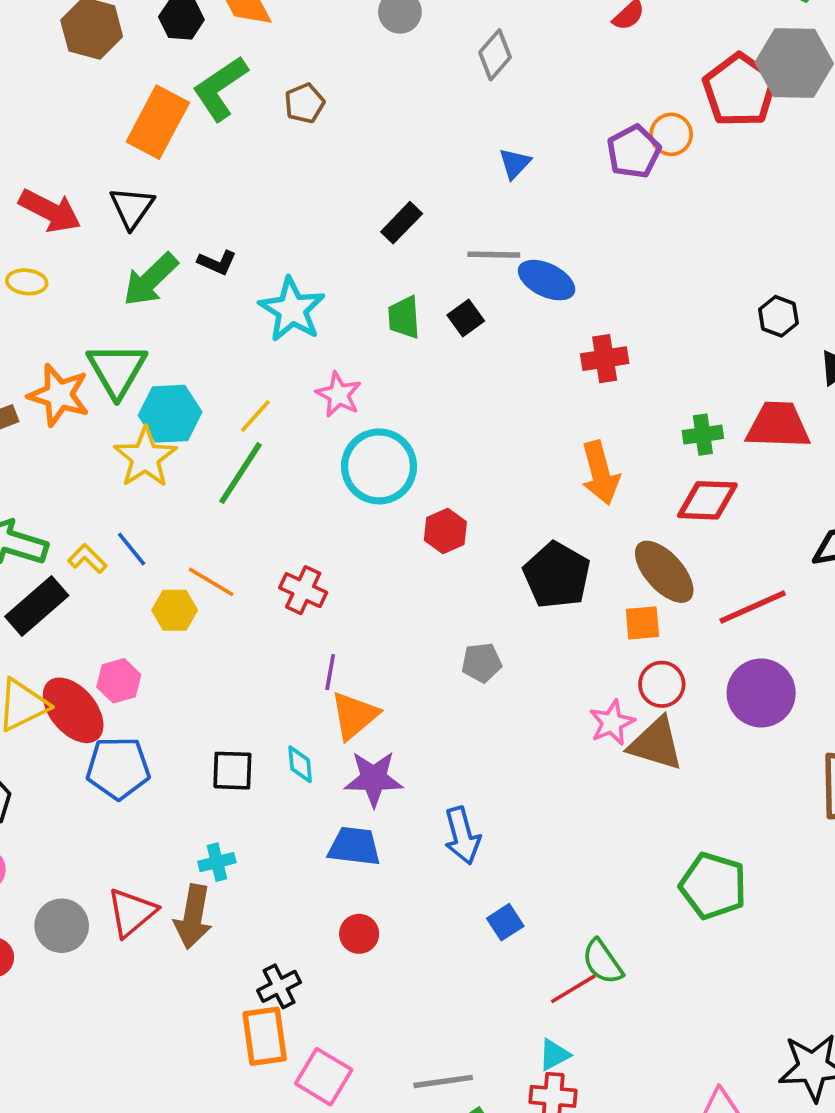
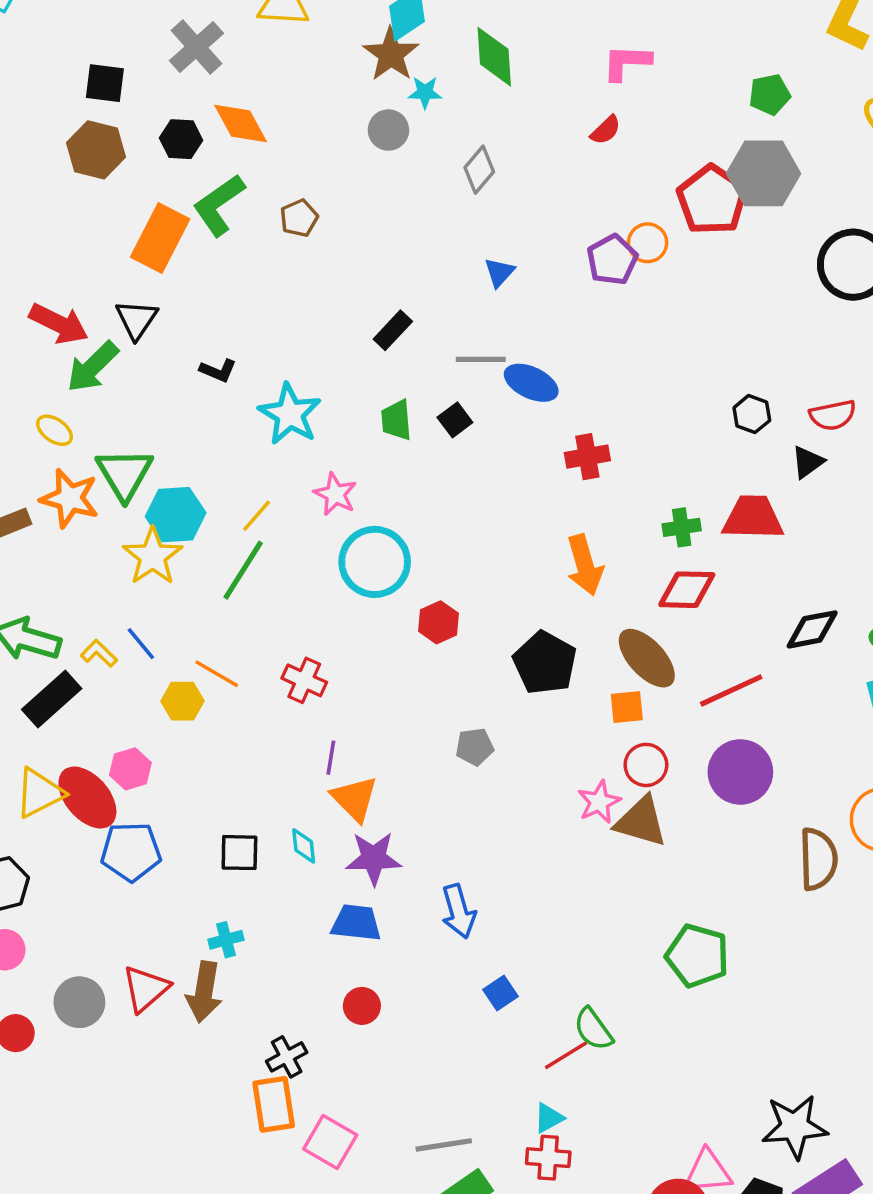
green arrow: (150, 280) -> (93, 367), moved
yellow ellipse: (27, 282) -> (54, 430), moved, turned 30
orange triangle: (354, 715) -> (355, 799), turned -34

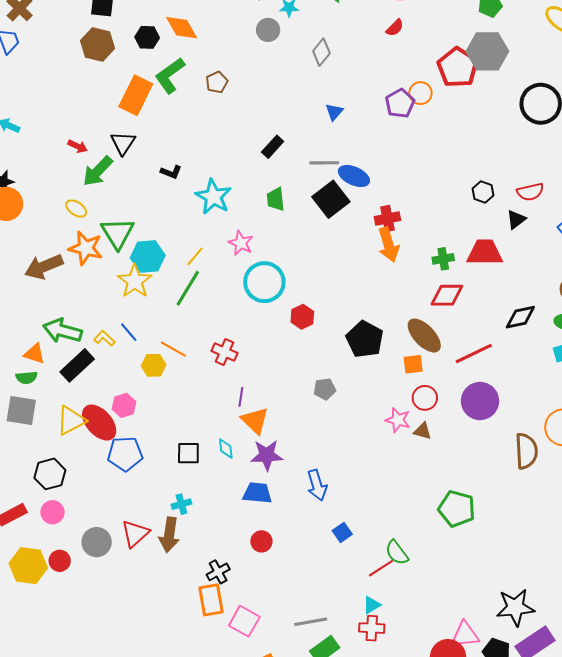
red arrow: (59, 324) -> (78, 146), size x0.6
black square: (455, 420) -> (331, 199), moved, size x1.8
orange arrow: (585, 565) -> (388, 245), moved
pink star: (599, 802) -> (398, 420), turned -30
brown triangle: (641, 822) -> (423, 431), size x0.6

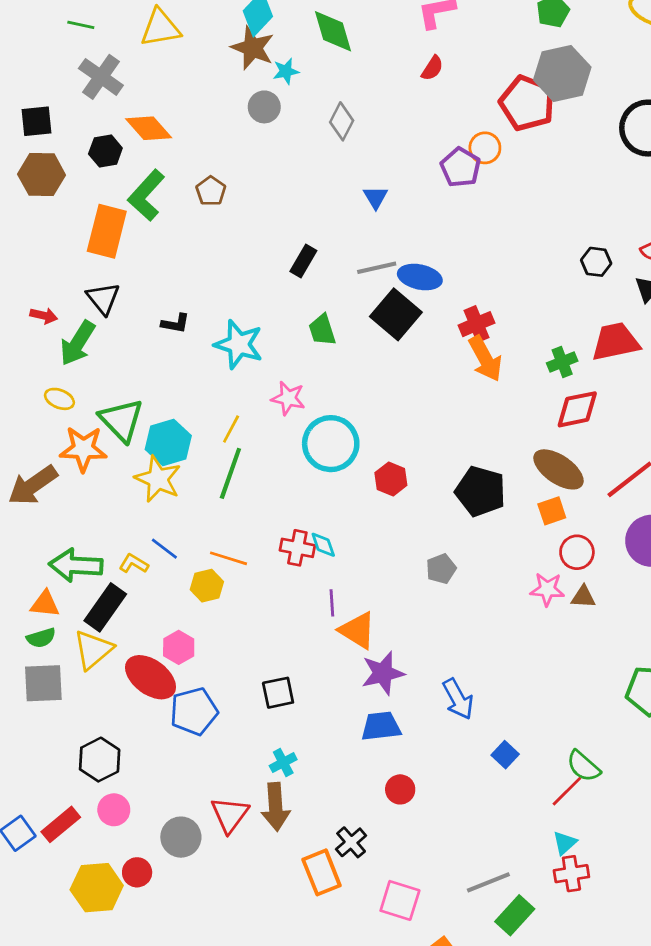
yellow triangle: (71, 420) -> (93, 650), moved
cyan diamond: (226, 449) -> (323, 545), moved
orange rectangle: (211, 600) -> (322, 872), moved

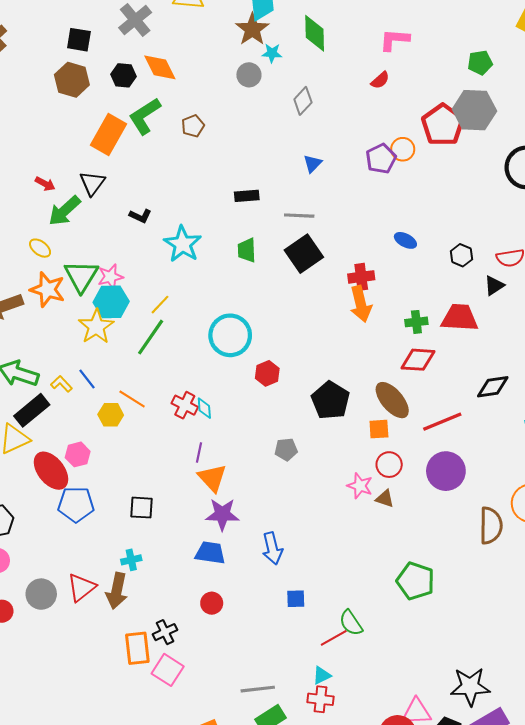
black rectangle: (303, 261) -> (247, 196), turned 40
blue ellipse: (420, 277) -> (405, 240), moved, size x0.7
pink star: (288, 398) -> (110, 277), moved, turned 30
blue square: (505, 755) -> (296, 599), turned 30
pink square: (400, 900) -> (168, 670), moved

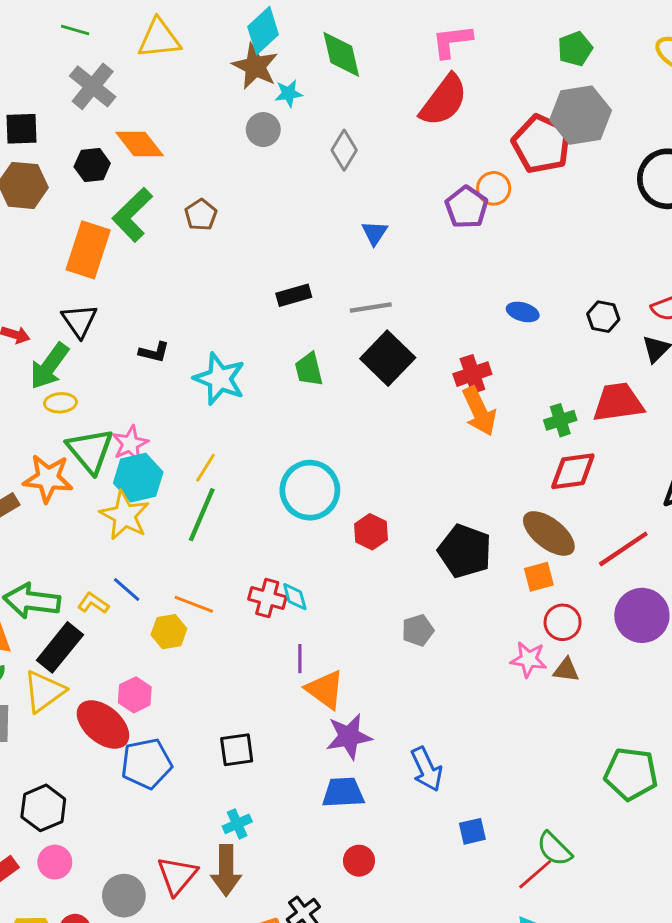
red semicircle: (380, 80) -> (444, 100), size x2.0
yellow ellipse: (40, 248) -> (60, 403), moved, turned -30

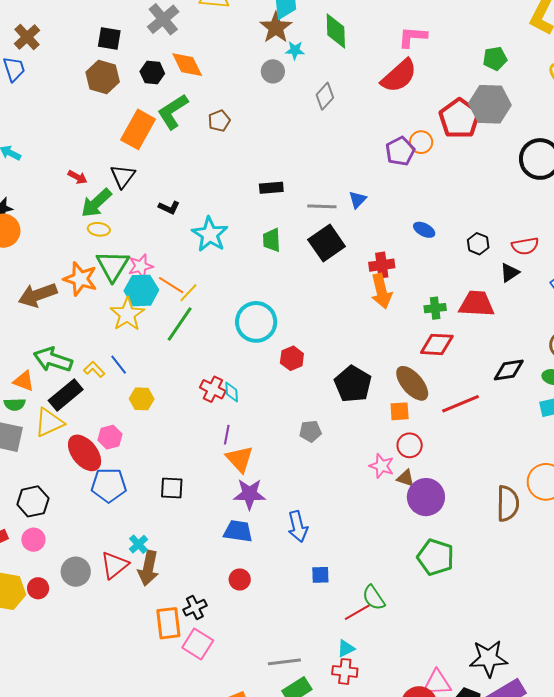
blue triangle: (375, 233) -> (358, 200), moved
orange line: (194, 604) -> (171, 285), moved
purple circle: (642, 615) -> (426, 497), moved
cyan cross: (237, 824) -> (138, 544), moved, turned -30

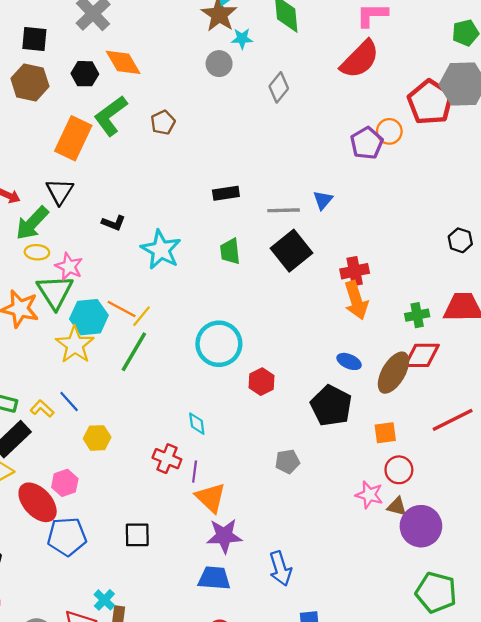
blue ellipse: (424, 230) -> (349, 361), moved
pink star: (141, 266) -> (69, 266), moved, turned -30
brown ellipse: (412, 383) -> (393, 373), moved, turned 75
red cross: (213, 389) -> (167, 459), moved

